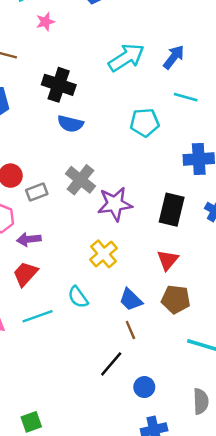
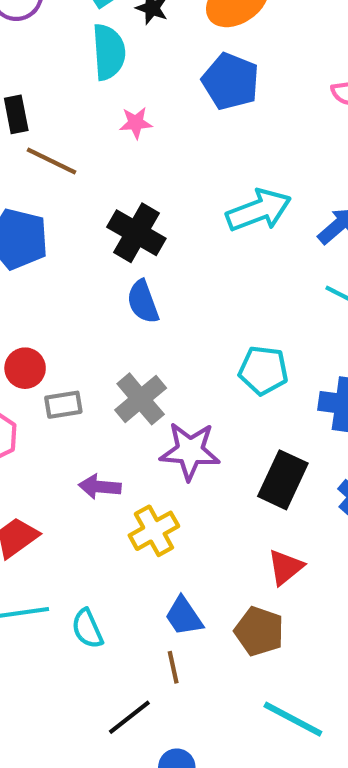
cyan pentagon: (145, 123) -> (263, 370), moved
blue semicircle: (70, 124) -> (143, 302), turned 45
purple arrow: (29, 239) -> (100, 487), moved
red triangle: (168, 260) -> (286, 567), moved
cyan semicircle: (78, 297) -> (87, 629), moved

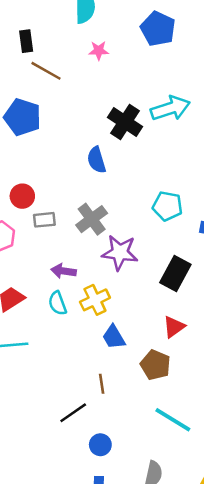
black cross: (136, 233) -> (125, 122), moved
blue trapezoid: (184, 616) -> (114, 337), moved
cyan semicircle: (87, 629) -> (57, 303), moved

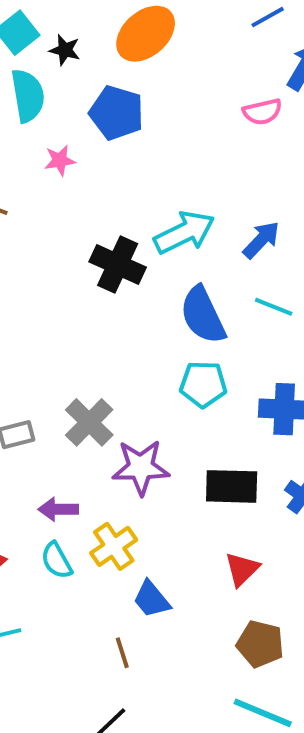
blue pentagon: (158, 29) -> (117, 113), moved
blue semicircle: (97, 160) -> (203, 315), moved, size x1.4
black rectangle: (175, 274) -> (232, 486), turned 72
brown pentagon: (155, 365) -> (260, 644), moved
brown line: (102, 384) -> (122, 653), moved

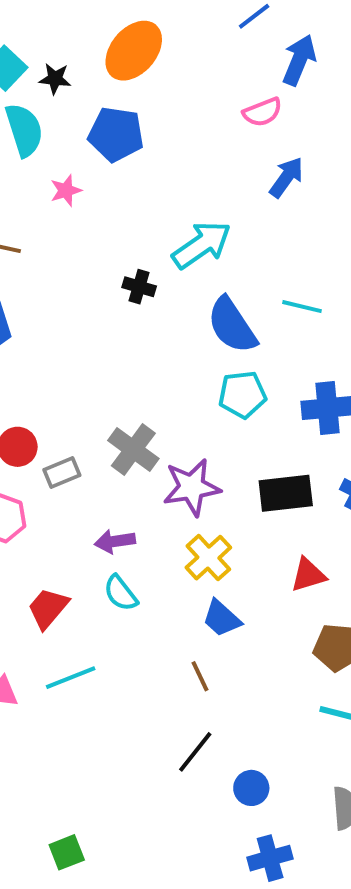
blue arrow: (261, 240) -> (287, 177), moved
black cross: (118, 264) -> (139, 287), size x0.6
yellow cross: (114, 546) -> (208, 558), moved
red triangle: (242, 569) -> (308, 575), turned 36

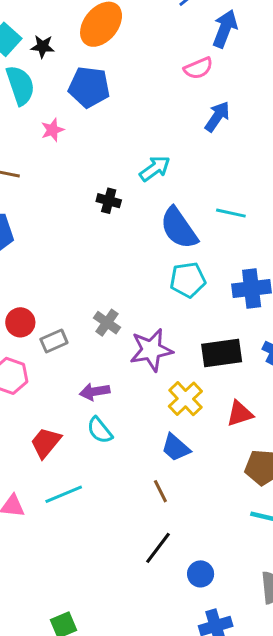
cyan arrow: (202, 245) -> (155, 168), size x0.7
gray cross: (133, 450) -> (107, 323), size x0.7
yellow cross: (208, 558) -> (185, 399), moved

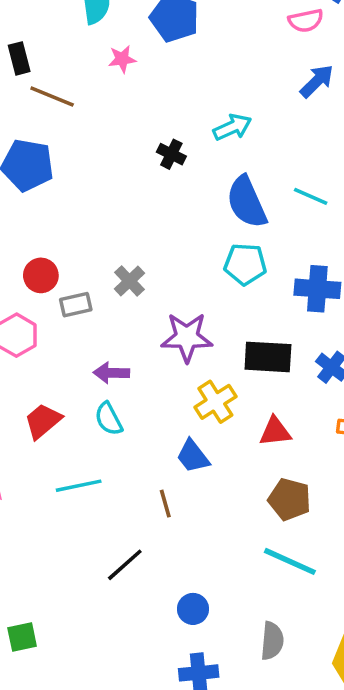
gray cross: (107, 323) -> (129, 281), moved
cyan line: (64, 494) -> (79, 486), moved
black line: (158, 548) -> (125, 565), moved

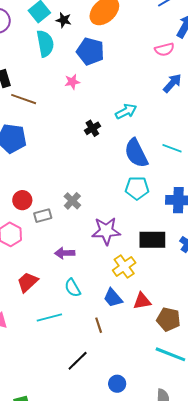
pink star: (122, 59) -> (72, 82), moved
black cross: (171, 154) -> (92, 128), turned 35
cyan semicircle: (109, 419) -> (73, 288), moved
red triangle: (275, 432) -> (142, 301), moved

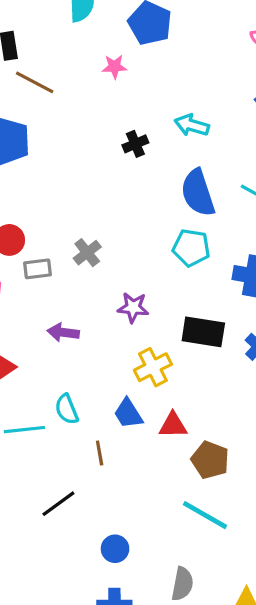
cyan arrow: (126, 111) -> (192, 125), turned -145
purple star: (106, 231) -> (133, 307), size x0.7
cyan semicircle: (73, 288) -> (67, 409), moved

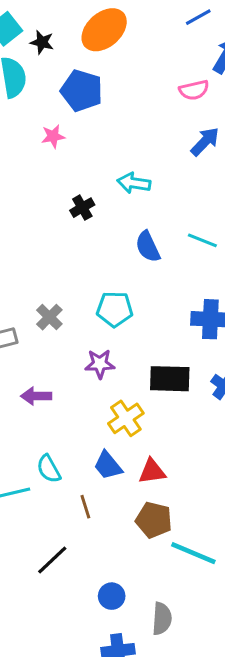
blue semicircle: (198, 193) -> (148, 247), size x0.7
cyan pentagon: (191, 248) -> (115, 309), moved
brown pentagon: (210, 460) -> (154, 520), moved
gray semicircle: (182, 584) -> (162, 619), moved

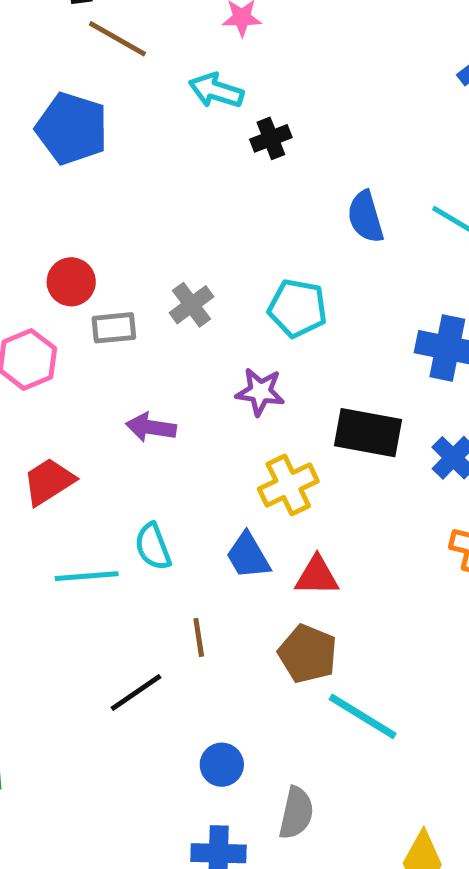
cyan arrow: (134, 183) -> (216, 91), moved
brown line: (85, 507) -> (199, 637), moved

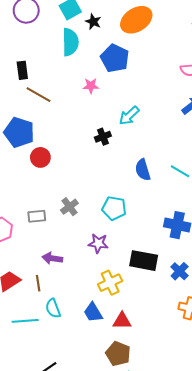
cyan arrow: (216, 91) -> (129, 116), moved, turned -60
red circle: (71, 282) -> (40, 157), moved
brown line: (199, 637) -> (38, 283), moved

